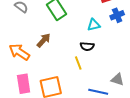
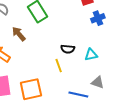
cyan triangle: (94, 25) -> (91, 55), moved
brown arrow: (44, 40) -> (19, 34), moved, turned -84

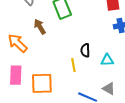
black semicircle: (68, 49) -> (85, 50), turned 72

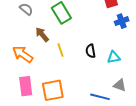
yellow line: (73, 65) -> (61, 50), moved

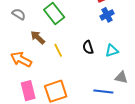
blue cross: (122, 21) -> (107, 15), moved

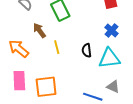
blue cross: (107, 15) -> (111, 30), moved, turned -32
cyan triangle: (112, 51) -> (109, 58), size x1.6

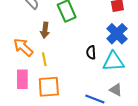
brown arrow: (39, 30) -> (45, 30), turned -140
blue cross: (111, 30) -> (117, 34), size x1.5
yellow line: (57, 47) -> (44, 59), moved

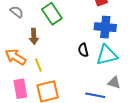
blue cross: (117, 34) -> (105, 27), turned -30

